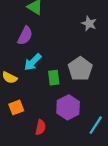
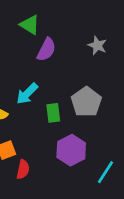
purple semicircle: (25, 36) -> (46, 50), moved
red semicircle: (40, 127) -> (23, 169), moved

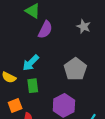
green rectangle: (53, 113) -> (33, 86), moved

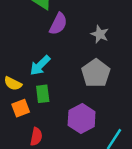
gray star: (84, 26) -> (100, 34), moved
orange square: (15, 105) -> (21, 108), moved

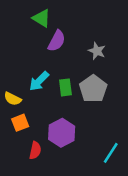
green rectangle: (43, 94) -> (65, 87), moved
purple hexagon: (82, 118) -> (62, 133), moved

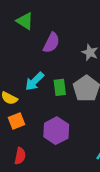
green triangle: (42, 18) -> (25, 21), moved
red semicircle: (35, 150) -> (20, 156), moved

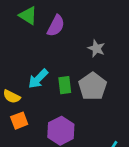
purple semicircle: (51, 43) -> (56, 26), moved

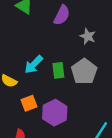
purple semicircle: (56, 26) -> (62, 15), moved
orange square: (19, 121) -> (29, 103), moved

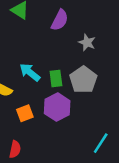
cyan arrow: (34, 64) -> (30, 72), turned 84
purple hexagon: (55, 113) -> (57, 107), moved

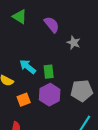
purple semicircle: (60, 20) -> (52, 25), turned -66
gray pentagon: (83, 80) -> (82, 91), moved, turned 30

